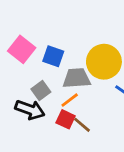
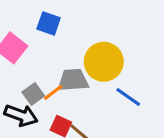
blue square: (53, 56) -> (49, 23), moved
orange line: (70, 100) -> (53, 92), moved

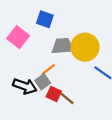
gray trapezoid: (73, 80) -> (63, 46), moved
gray square: (33, 94) -> (43, 82), moved

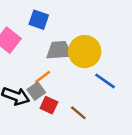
brown line: (67, 98) -> (78, 113), moved

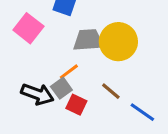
blue line: (105, 81) -> (142, 112), moved
brown line: (78, 113) -> (111, 91), moved

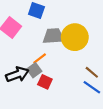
brown line: (111, 91) -> (92, 72), moved
black arrow: (37, 94) -> (17, 74), turned -40

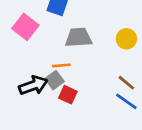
yellow circle: (75, 37) -> (126, 39), moved, size x0.6
orange line: (40, 58) -> (61, 65), turned 32

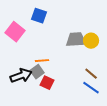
gray trapezoid: (79, 37) -> (76, 40), moved

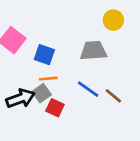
blue square: (39, 16) -> (44, 55), moved
yellow circle: (91, 41) -> (113, 20), moved
blue line: (91, 88) -> (88, 89), moved

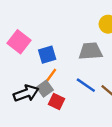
blue square: (44, 55) -> (47, 55), turned -36
orange line: (48, 79) -> (51, 76), turned -49

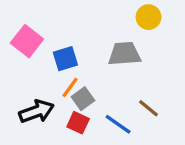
blue line: (86, 85) -> (118, 124), moved
gray square: (45, 89) -> (83, 99), moved

